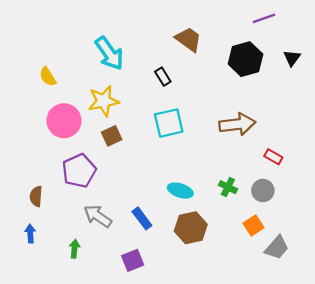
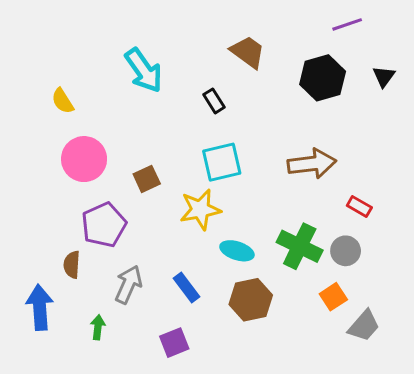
yellow star: (104, 101) -> (200, 210), moved
green cross: (228, 187) -> (300, 246), size x1.8
brown semicircle: (36, 196) -> (72, 265), moved
gray arrow: (98, 216) -> (128, 284), turned 80
blue arrow: (30, 234) -> (40, 307), size x1.8

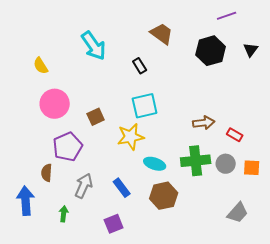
brown arrow: (312, 164) -> (204, 123), moved, size x0.7
green cross: (300, 246) -> (196, 161), turned -32
orange square: (333, 297) -> (252, 168), moved, turned 36

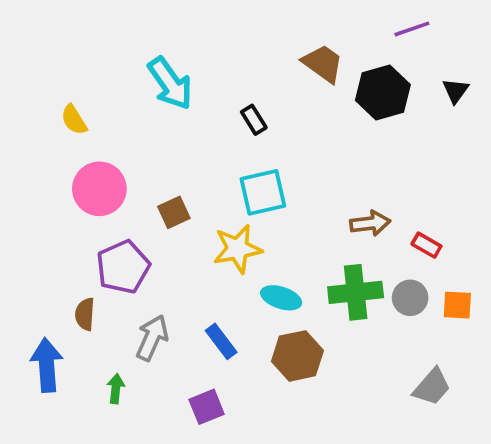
brown trapezoid: (162, 34) -> (323, 63), moved

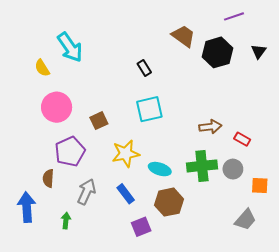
cyan arrow: (170, 83) -> (70, 47), moved
yellow star: (237, 249) -> (126, 154), moved
orange square: (457, 305) -> (260, 186), moved
purple square: (207, 407) -> (141, 227), moved

